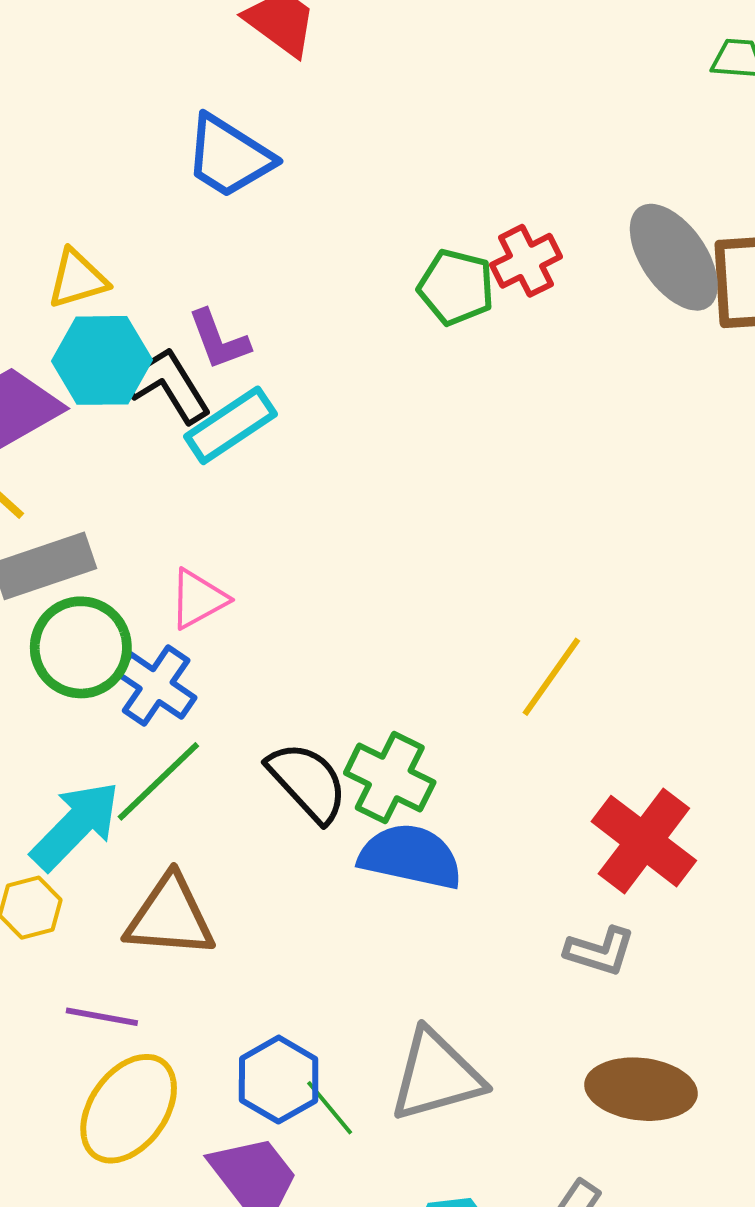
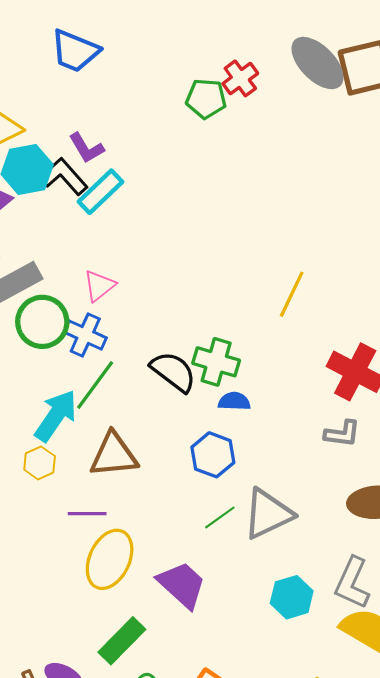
blue semicircle: (411, 857) -> (234, 401), size x0.6
blue hexagon: (279, 1080) -> (213, 455), moved
green line: (330, 1108) -> (220, 517), moved, turned -76

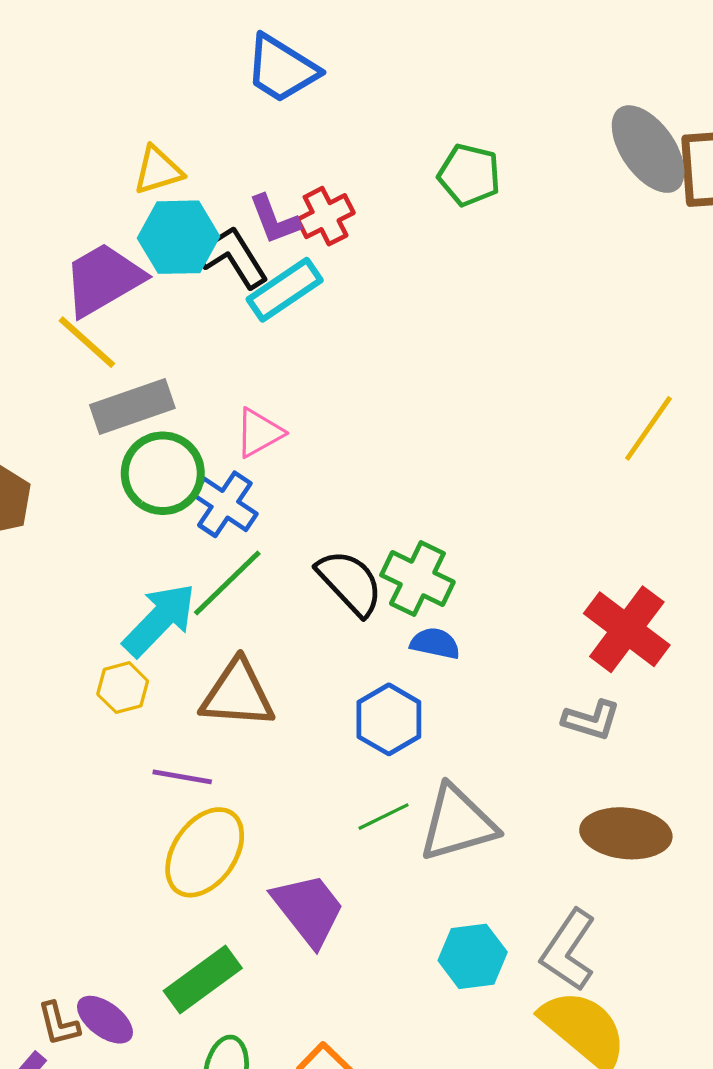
red cross: (240, 78) -> (326, 216), moved
yellow line: (292, 294) -> (648, 428), moved

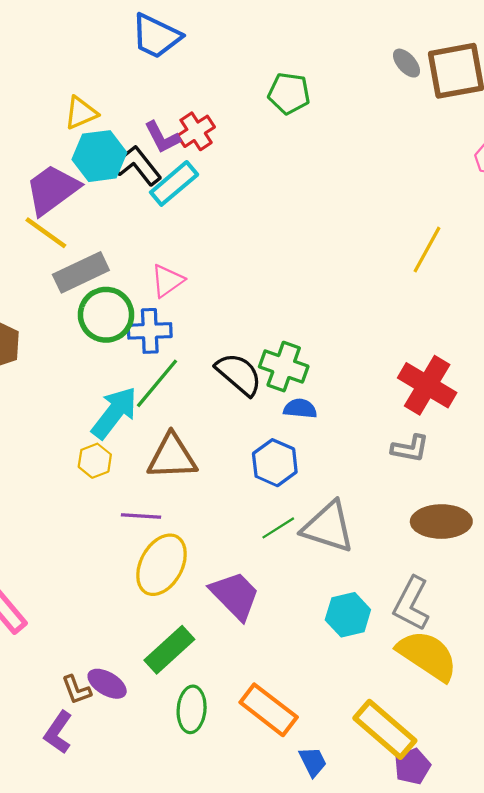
gray ellipse: (648, 149) -> (406, 63), size x0.5
blue cross: (225, 504) -> (150, 331), turned -30
gray triangle: (458, 823) -> (328, 527), turned 40

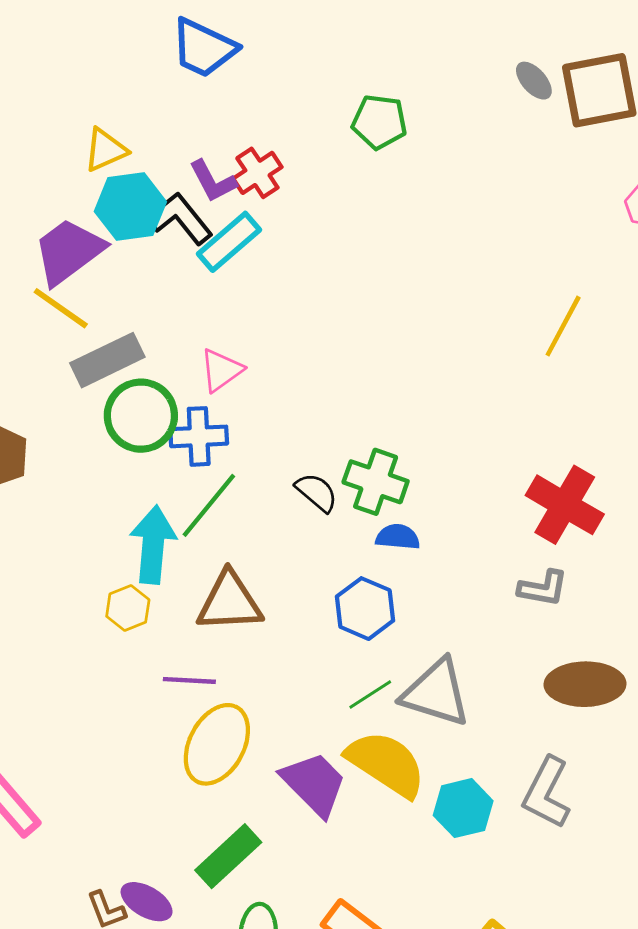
black semicircle: (239, 374) -> (317, 492), size x0.7
cyan arrow: (114, 413) -> (153, 545), turned -32
yellow semicircle: (427, 655) -> (386, 764), moved

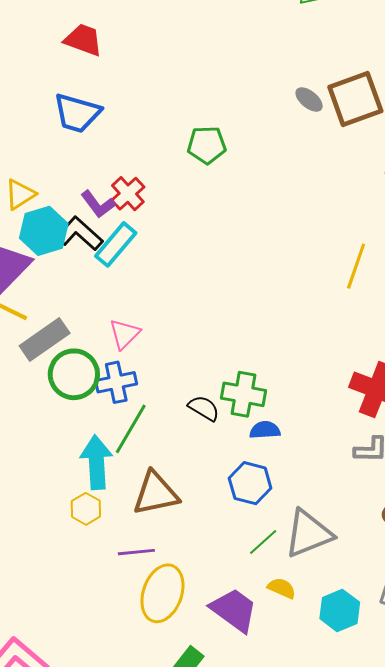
gray triangle: (436, 693) -> (308, 534), turned -30
yellow semicircle: (386, 764) -> (282, 588), size x0.5

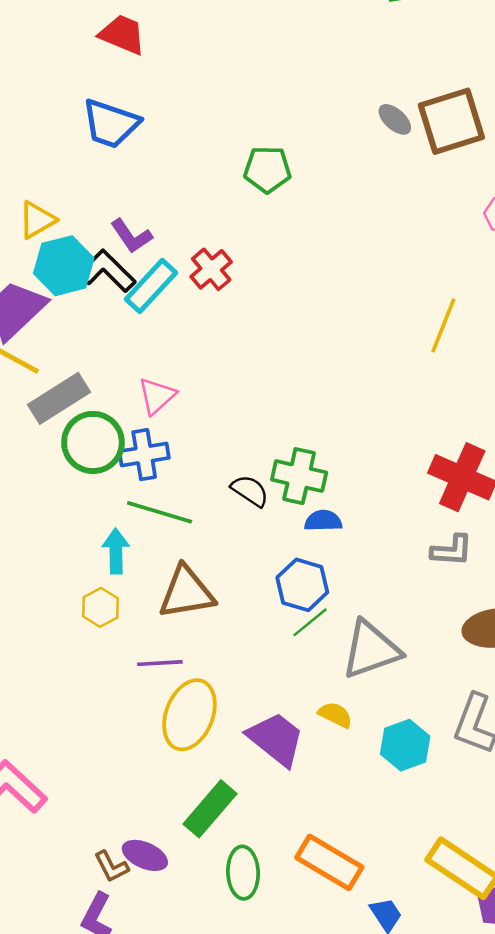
red cross: (128, 194) -> (211, 269), moved
green line: (131, 429) -> (160, 512), turned 74
cyan arrow: (96, 462) -> (116, 551), size x0.7
green line: (263, 542) -> (310, 622), moved

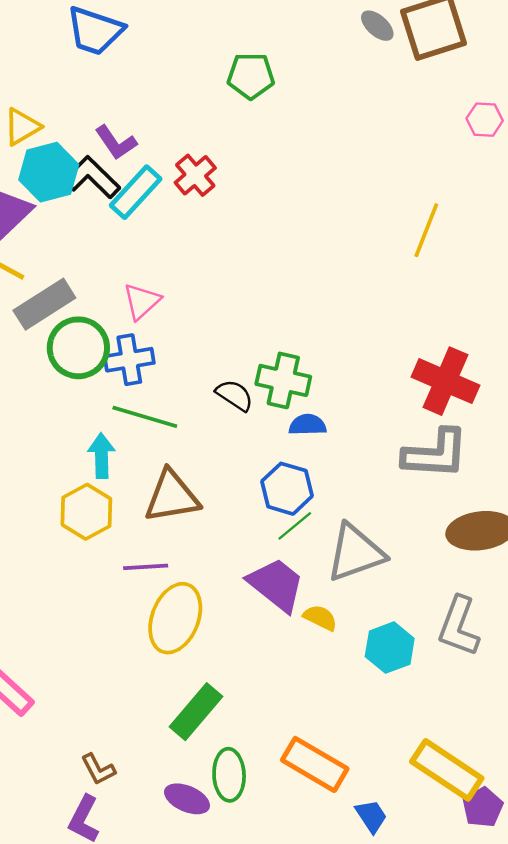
gray L-shape: (452, 550) -> (435, 454), size x1.6
yellow hexagon: (100, 607) -> (86, 512), size x1.4
purple trapezoid: (276, 739) -> (276, 585), moved
purple ellipse: (145, 855) -> (187, 799), moved

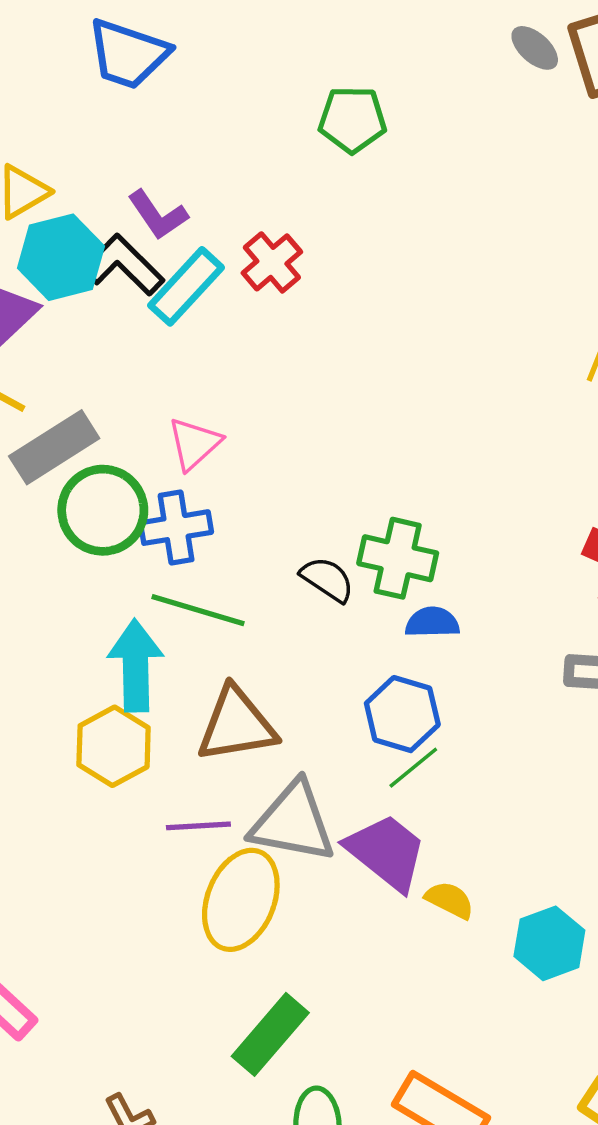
cyan arrow: (102, 456) -> (136, 666), size x1.4
gray triangle: (355, 553) -> (293, 822), moved, turned 30

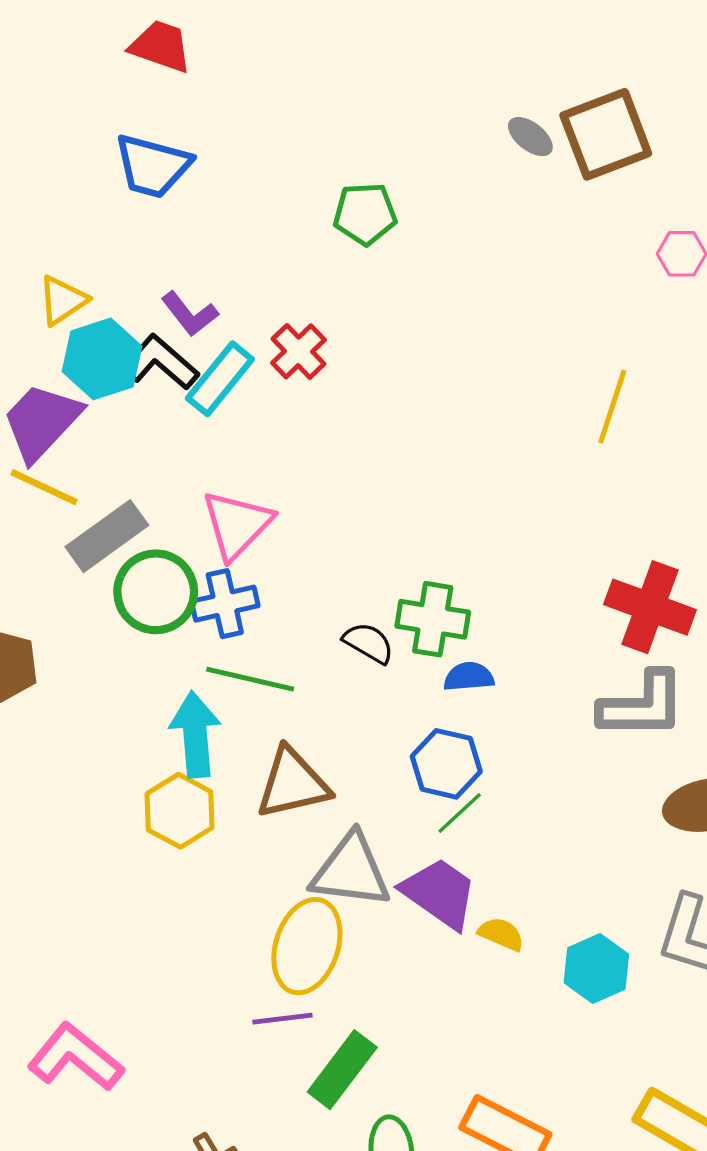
pink triangle: (194, 444) -> (237, 525), size x1.4
purple line: (198, 826) -> (282, 1019), moved

